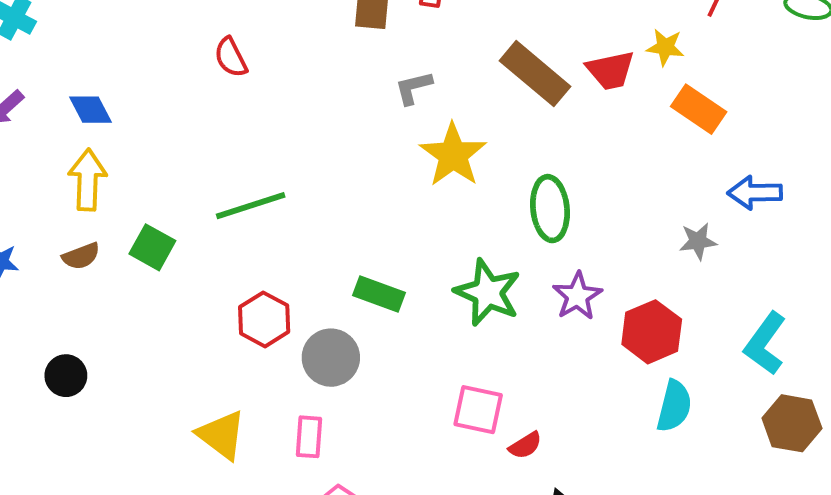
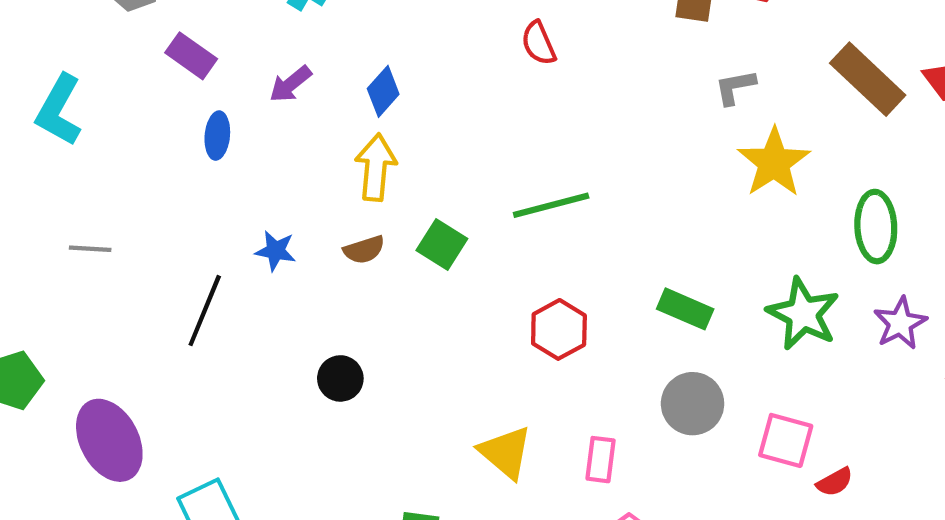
blue diamond: (91, 110) -> (383, 91), turned 66
gray circle: (331, 358) -> (693, 404), moved

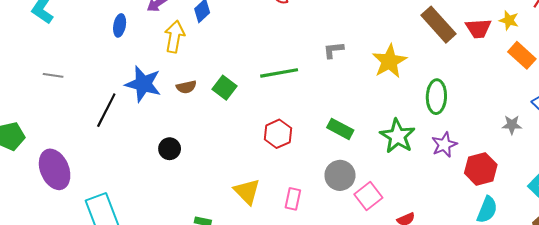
gray L-shape: (735, 87) -> (333, 50), moved
yellow arrow: (376, 167) -> (175, 37), moved
blue star: (276, 251) -> (143, 84), size x1.8
pink square: (786, 440) -> (368, 196), moved, turned 32

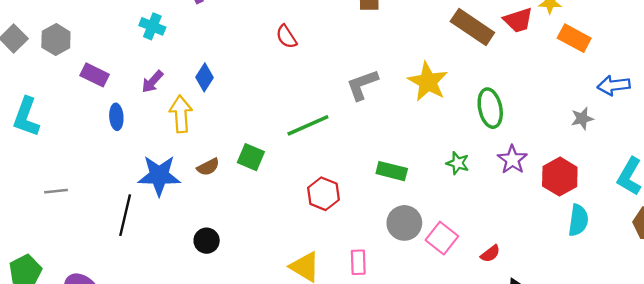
gray L-shape: (333, 50) -> (362, 85), size x1.4
green star: (397, 136) -> (458, 163), size x0.6

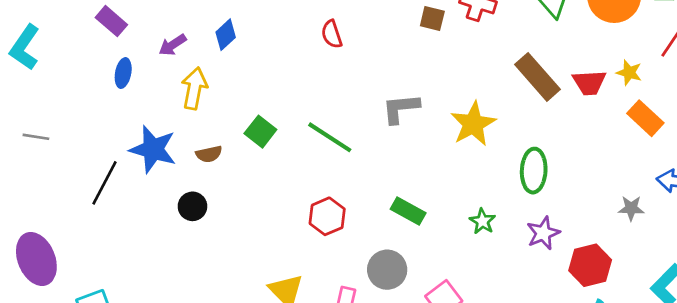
blue diamond: (205, 77) -> (226, 35), moved
green line: (308, 125) -> (330, 137), turned 42
green square: (251, 157) -> (260, 132), moved
gray circle: (404, 223) -> (387, 270), moved
black circle: (207, 241) -> (192, 206), moved

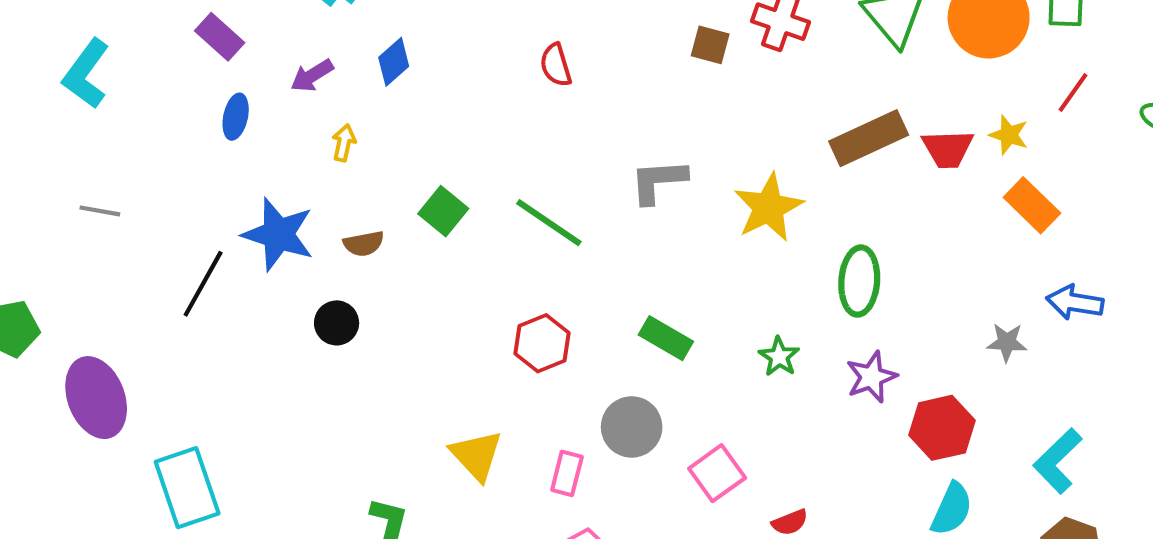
brown rectangle: (537, 77) -> (869, 138), turned -75
yellow arrow: (194, 88) -> (344, 143), size x0.6

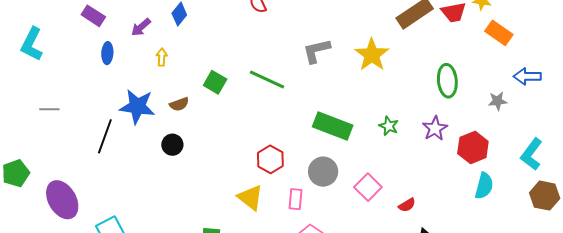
green ellipse: (859, 281) -> (447, 81), moved
green rectangle: (666, 338) -> (333, 126), size x1.5
red hexagon: (542, 343) -> (270, 159), moved

